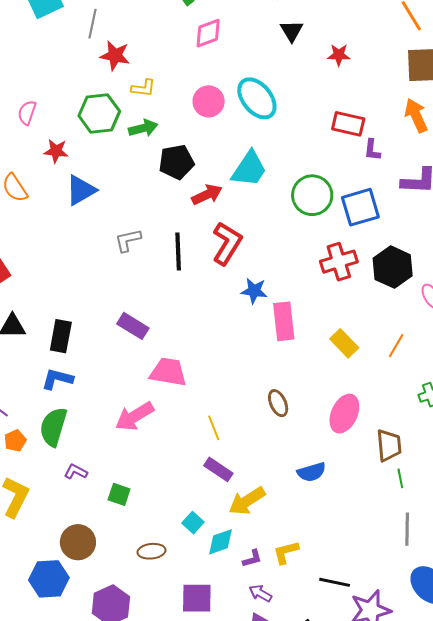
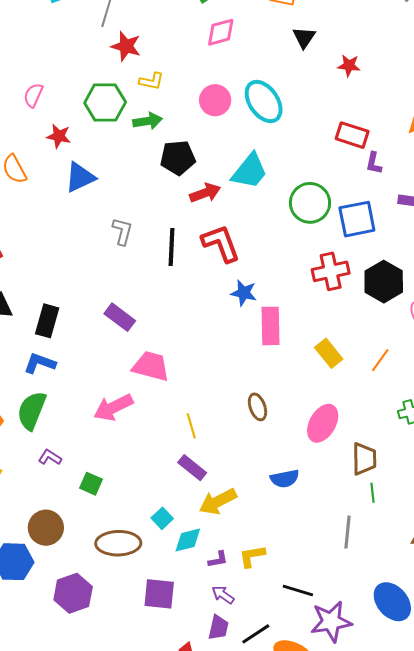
gray L-shape: (128, 240) -> (122, 231), turned 112
red L-shape: (227, 243) -> (221, 243), turned -57
gray line: (407, 529) -> (348, 532), moved
brown ellipse: (151, 551) -> (118, 543), size x1.6

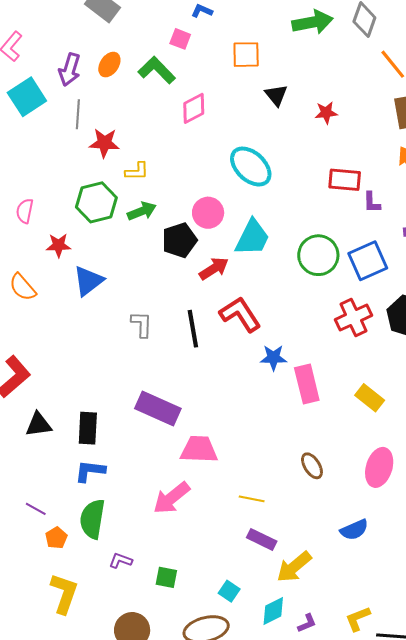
pink circle: (215, 100) -> (208, 213), moved
purple rectangle: (120, 317) -> (158, 409), size x1.4
yellow line: (191, 426) -> (252, 499), turned -50
cyan square: (162, 518) -> (229, 591), moved
yellow L-shape: (252, 556) -> (358, 619), moved

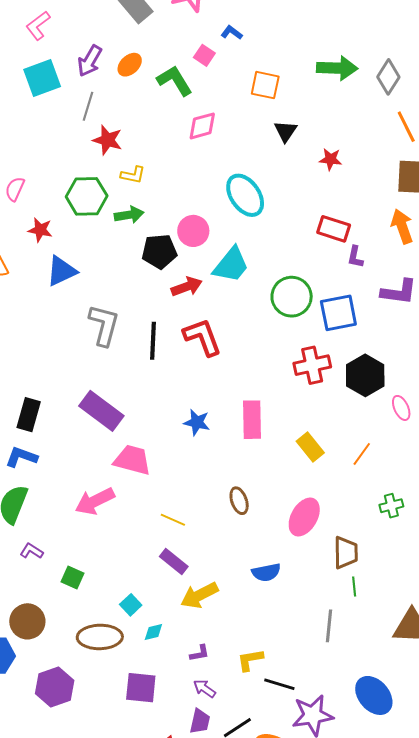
gray L-shape: (142, 324) -> (104, 325), size x1.5
blue star: (273, 358) -> (197, 422), moved
cyan diamond: (273, 611) -> (153, 632), moved, size x0.7

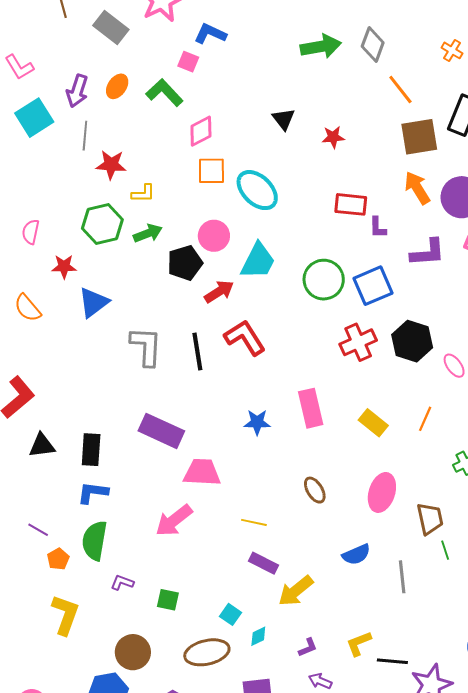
pink L-shape: (38, 26) -> (19, 67), turned -72
blue L-shape: (232, 33) -> (210, 34), size x1.5
orange square: (265, 85) -> (211, 171), moved
gray line: (329, 626) -> (402, 577), moved

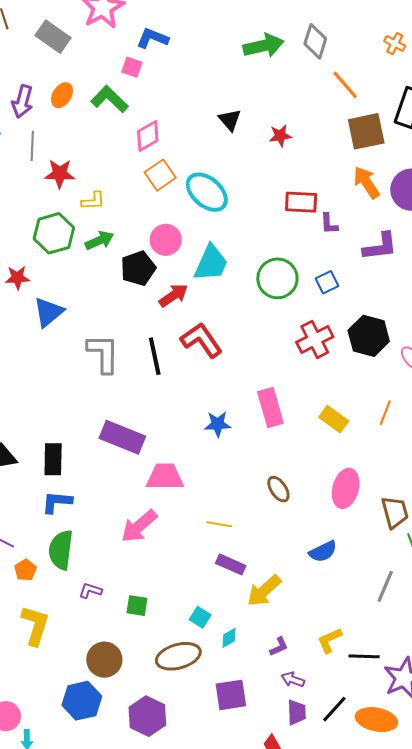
orange square: (211, 171) -> (160, 175), turned -32
blue square: (373, 286) -> (327, 282), size x0.6
gray line: (402, 577) -> (385, 586), moved, turned 32

